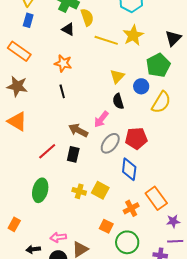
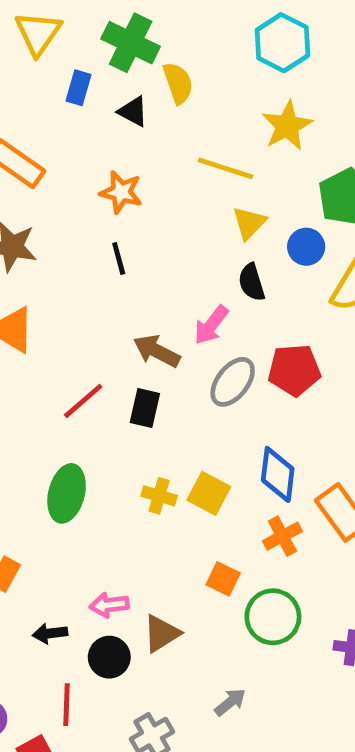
blue rectangle: (28, 20) -> (78, 88), moved
yellow line: (106, 40) -> (225, 168), moved
blue diamond: (129, 169) -> (278, 474), moved

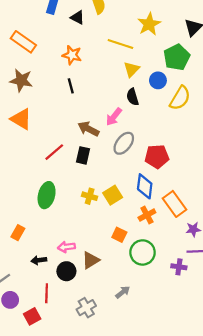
red pentagon: (294, 370) -> (157, 157), moved
yellow square: (209, 493) -> (113, 195), turned 30

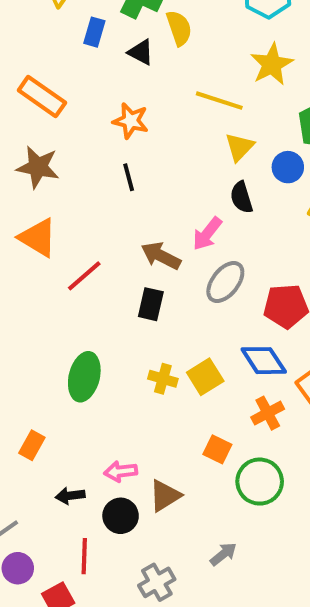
red line: (54, 152) -> (84, 276), moved
blue diamond: (145, 186) -> (264, 361), turned -40

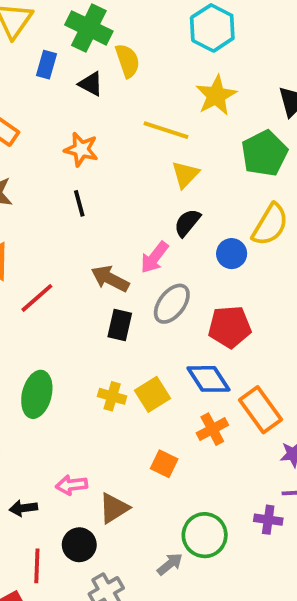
blue circle: (288, 167) -> (232, 254), moved
black semicircle: (241, 197) -> (187, 223), turned 56
black rectangle: (151, 304) -> (120, 325), moved
green circle: (260, 482) -> (205, 535), moved
black circle: (121, 516) -> (79, 545), moved

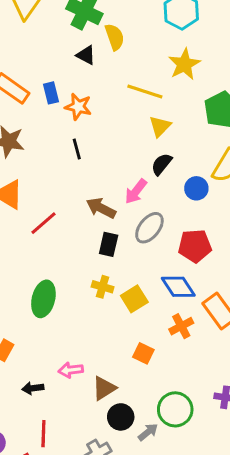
blue rectangle: (46, 65) -> (51, 93), moved, turned -30
yellow cross: (112, 396) -> (103, 287), moved
black circle: (79, 545) -> (121, 417), moved

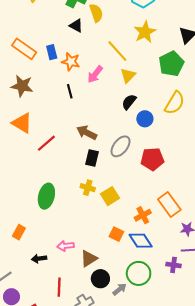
yellow line: (145, 91) -> (117, 51), turned 30
blue circle: (196, 188) -> (145, 119), moved
pink arrow: (136, 191) -> (95, 74), moved
blue diamond: (178, 287) -> (141, 241), moved
red line: (43, 434) -> (59, 287), moved

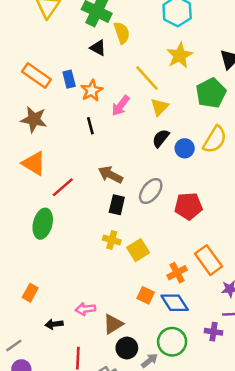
orange star: (71, 62) -> (92, 91), turned 30
blue circle: (145, 119) -> (185, 148), moved
green ellipse: (46, 196) -> (43, 224), moved

